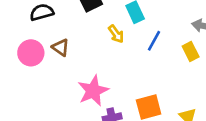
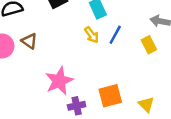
yellow arrow: (116, 34) -> (92, 35), moved

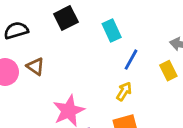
yellow arrow: (92, 35) -> (124, 91), moved, turned -112

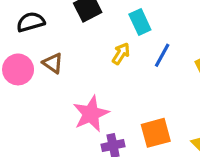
yellow arrow: (124, 91) -> (121, 54), moved

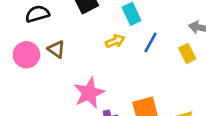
yellow arrow: (121, 54) -> (115, 41), turned 36

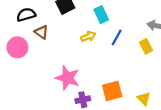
brown triangle: (56, 49) -> (41, 32), moved
pink star: (89, 93) -> (68, 78), turned -30

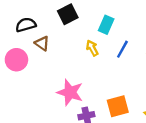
cyan rectangle: (101, 15) -> (106, 25), turned 49
yellow arrow: (88, 36) -> (92, 48), turned -96

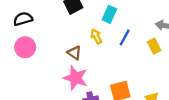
black semicircle: (26, 25) -> (23, 19), moved
brown triangle: (42, 43) -> (74, 53), moved

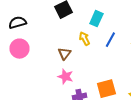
brown triangle: (74, 53) -> (64, 54), turned 32
pink star: (75, 78) -> (65, 77), size x0.7

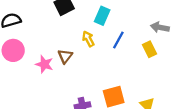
pink star: (65, 77) -> (44, 64), moved

